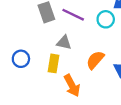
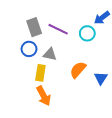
blue circle: (21, 59) -> (29, 49), moved
orange arrow: (72, 86) -> (44, 96), moved

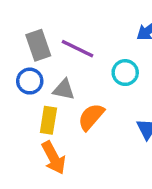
cyan circle: (87, 33) -> (125, 73), moved
orange semicircle: (78, 70) -> (91, 117), moved

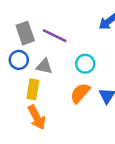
cyan circle: (125, 73) -> (85, 64), moved
orange semicircle: (91, 117) -> (80, 93), moved

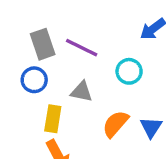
cyan circle: (85, 64) -> (129, 71), moved
gray triangle: (44, 66) -> (82, 92), moved

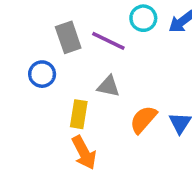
cyan circle: (129, 71) -> (143, 18), moved
blue circle: (34, 80) -> (42, 74), moved

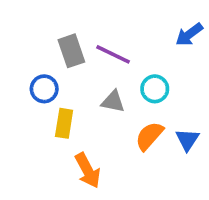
cyan circle: (143, 18) -> (155, 89), moved
yellow rectangle: (79, 114) -> (64, 123), moved

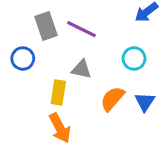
cyan circle: (155, 89) -> (134, 58), moved
yellow rectangle: (64, 123) -> (58, 92), moved

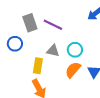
cyan circle: (134, 58) -> (75, 50), moved

